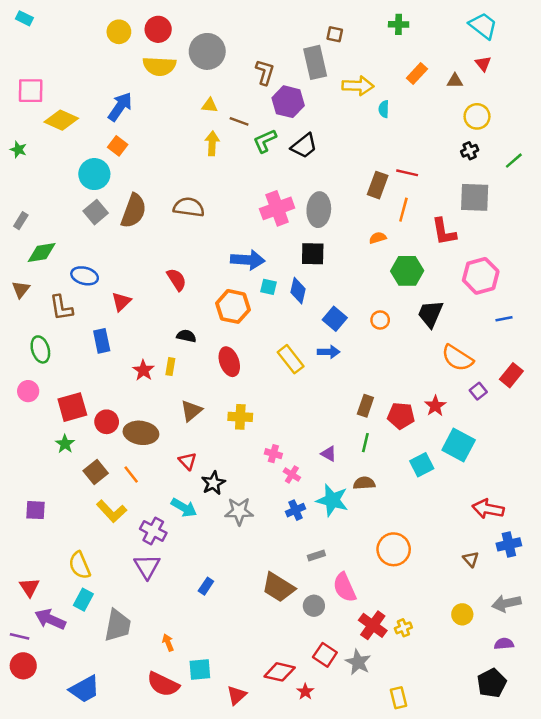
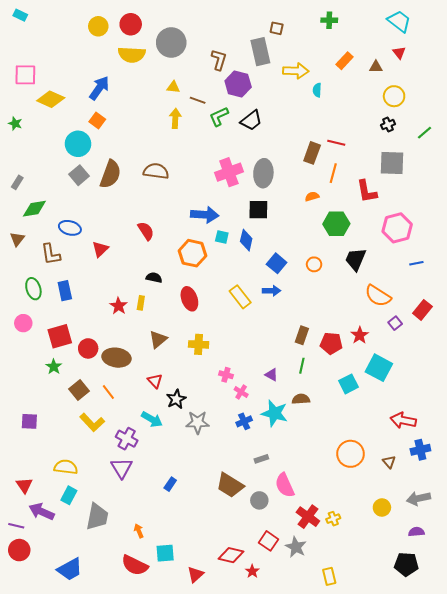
blue rectangle: (102, 341) -> (65, 291), moved
orange circle: (394, 549) -> (351, 454), moved
yellow semicircle: (80, 565) -> (66, 467), turned 120
black pentagon: (492, 683) -> (406, 564), turned 30

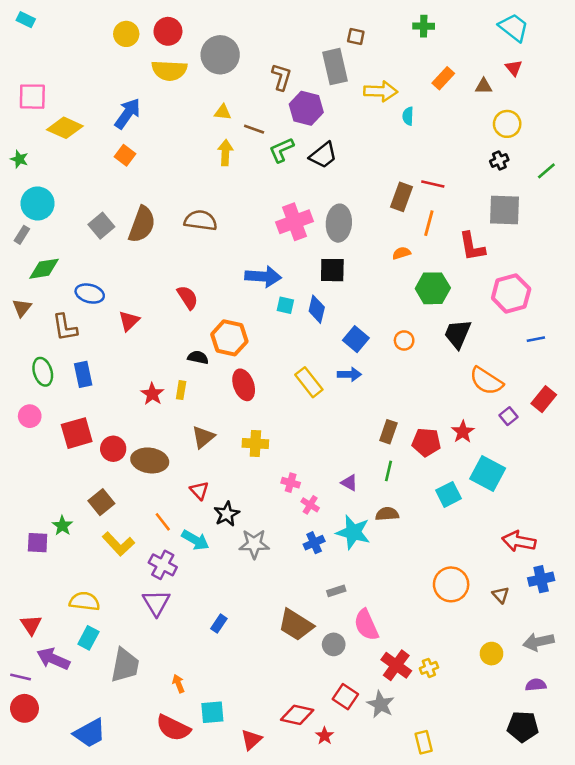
cyan circle: (78, 144) -> (38, 203), moved
orange hexagon: (192, 253) -> (229, 338), moved
green star: (54, 367) -> (62, 526), moved
orange line: (108, 392) -> (163, 522), moved

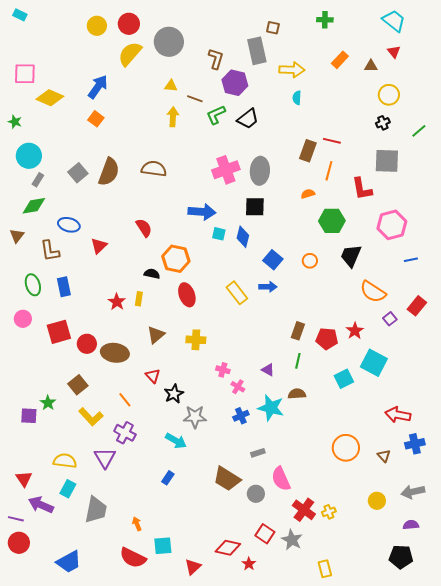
yellow semicircle: (169, 70) -> (130, 54), turned 128
cyan semicircle: (408, 116) -> (297, 98), moved
gray rectangle: (22, 235) -> (38, 180), moved
cyan arrow: (195, 540) -> (176, 441), moved
purple triangle: (156, 603) -> (105, 458), moved

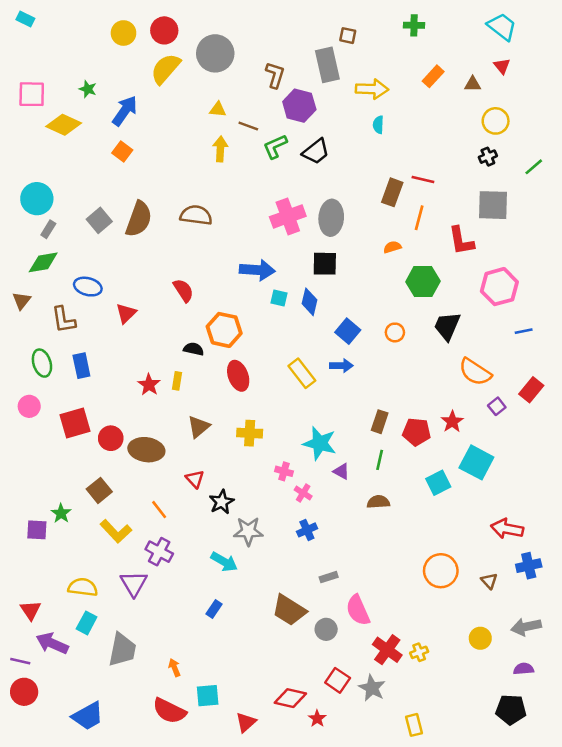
green star: (15, 122) -> (88, 89), moved
cyan star: (271, 408) -> (320, 443), moved

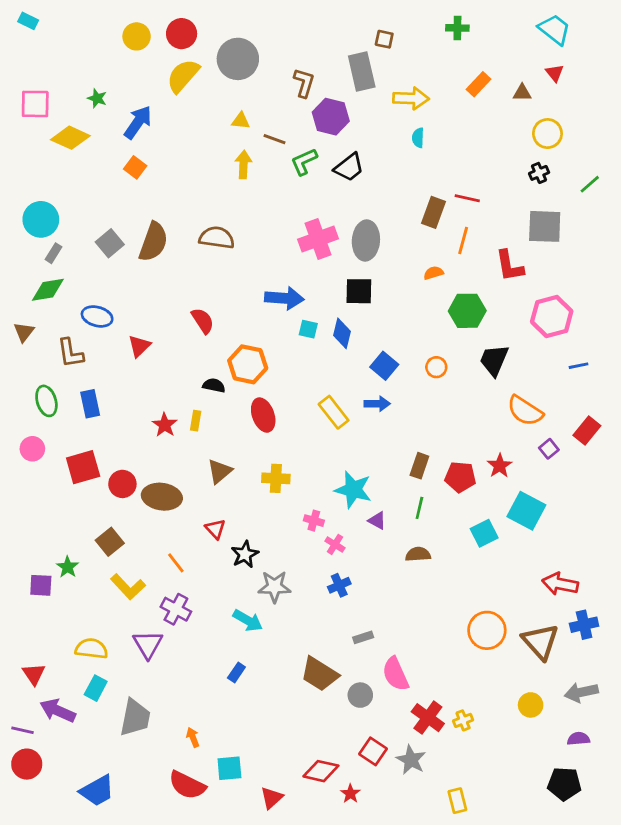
brown triangle: (489, 581) -> (540, 642), size x2.0

